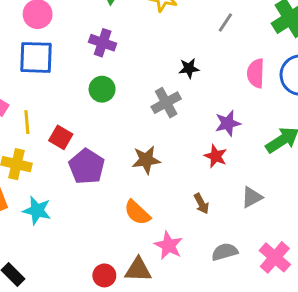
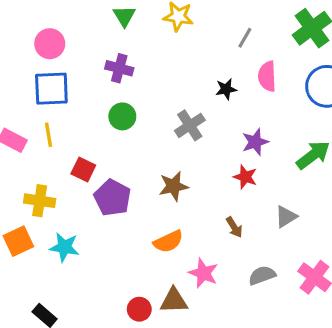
black star: (189, 68) -> (226, 89), moved
pink semicircle: (256, 73) -> (267, 76), moved
yellow line: (27, 122) -> (48, 135), moved
orange semicircle: (137, 213) -> (168, 242), turned -64

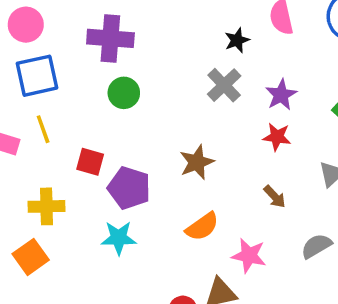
purple cross: (119, 68) -> (110, 38), size x1.4
gray cross: (190, 125) -> (224, 85), moved
cyan star: (64, 247) -> (119, 238), moved

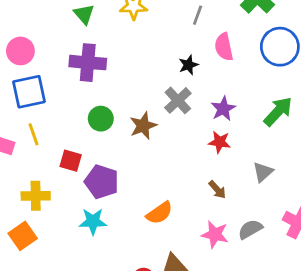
green circle: (124, 93) -> (101, 119), moved
brown star: (197, 162) -> (143, 126), moved
pink star: (249, 256) -> (215, 234), moved

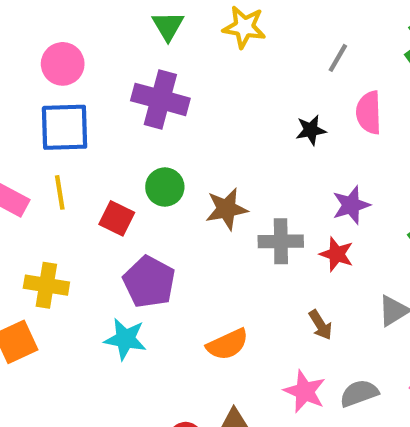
gray cross: (178, 100) -> (281, 241), moved, turned 32
red square: (71, 161) -> (117, 218), moved

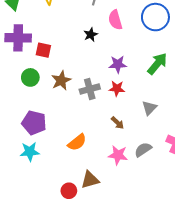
purple star: (351, 205) -> (118, 64), turned 30
red square: (117, 218) -> (43, 50), moved

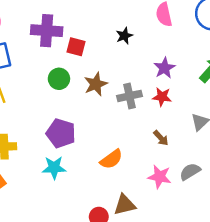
black star: (91, 35) -> (124, 36), moved
purple star: (118, 64) -> (165, 68), turned -30

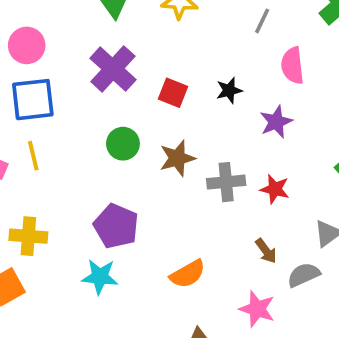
purple cross: (47, 31) -> (113, 69), turned 32
red square: (76, 47) -> (173, 93), moved
purple star: (165, 68) -> (276, 122), moved
gray semicircle: (190, 172) -> (304, 275), moved

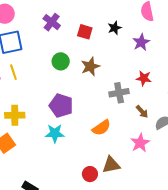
purple cross: (113, 69) -> (52, 22), size x0.7
gray cross: (226, 182) -> (119, 93), moved
pink star: (257, 309) -> (140, 143), turned 30

